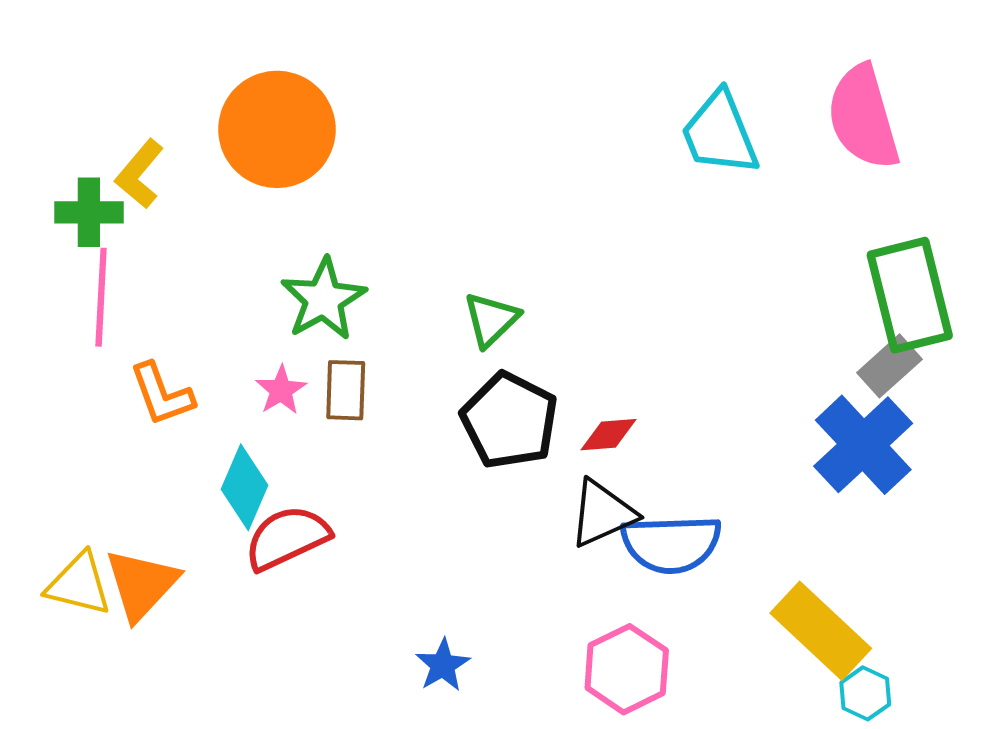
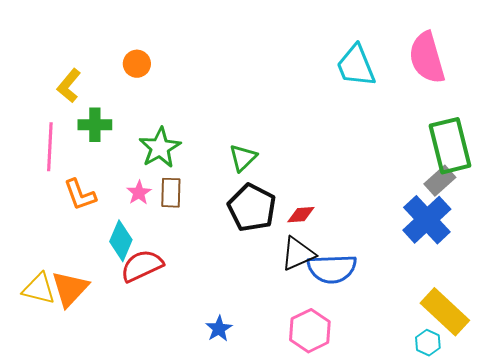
orange circle: (277, 129) -> (137, 64), size x0.5
green cross: (89, 212) -> (95, 125), moved
yellow rectangle: (821, 631) -> (445, 312), moved

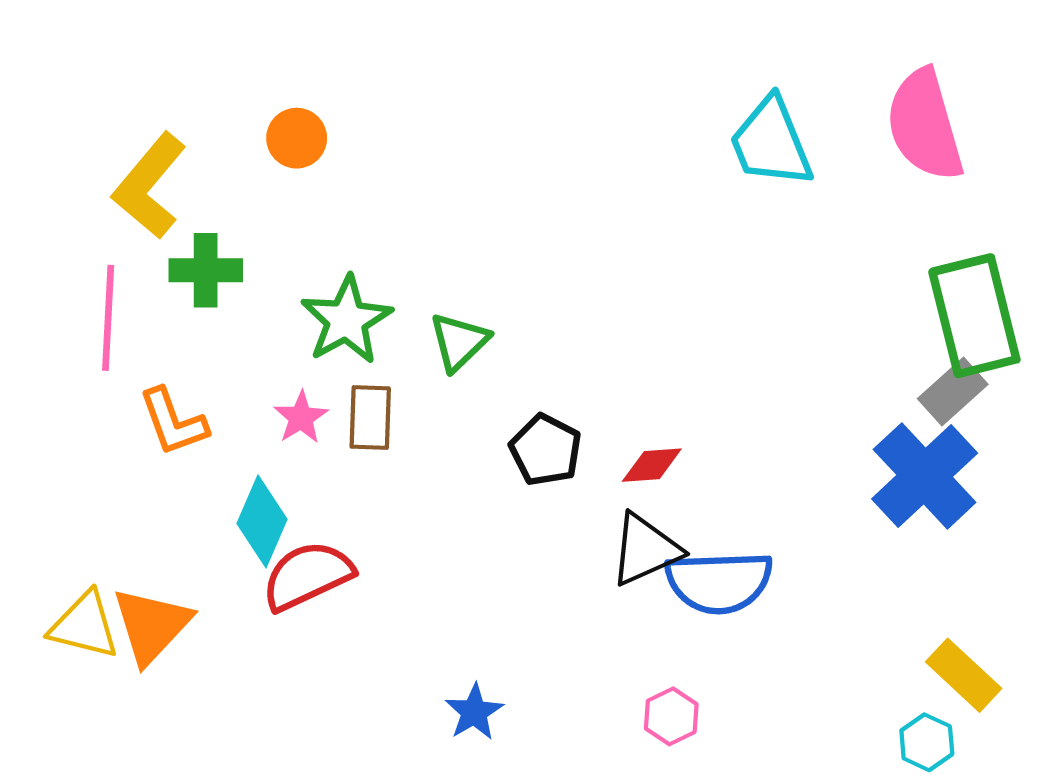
yellow L-shape: (69, 86) -> (149, 186), size x1.4
green triangle: (243, 158) -> (459, 342), moved
black pentagon: (252, 208) -> (546, 450), size x0.7
yellow rectangle: (445, 312) -> (964, 675), size x0.7
pink hexagon: (310, 331) -> (671, 716), size x0.6

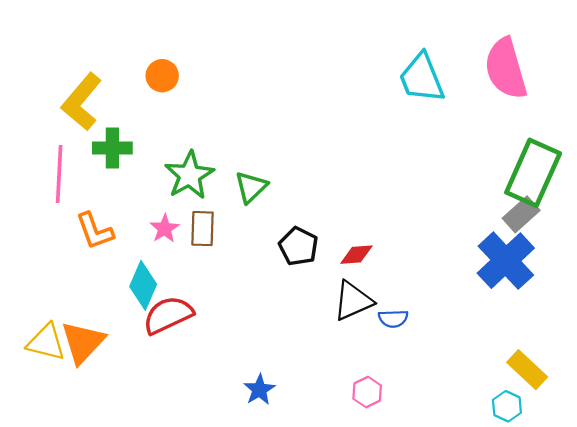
green rectangle: (974, 316) -> (533, 173), turned 38
blue semicircle: (719, 582) -> (393, 319), size x0.5

